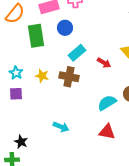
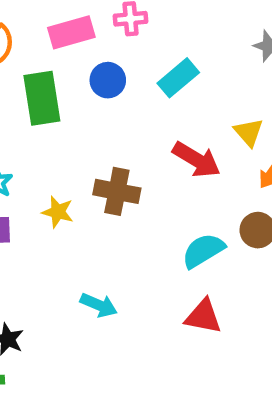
cyan rectangle: (77, 53) -> (178, 78), moved
red arrow: (104, 63) -> (196, 160), size x1.5
yellow star: (42, 76) -> (58, 212), moved

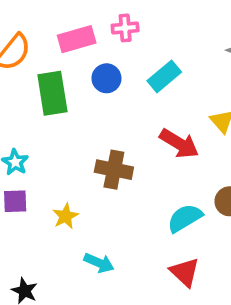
yellow star: (58, 212) -> (65, 216), moved, turned 30
red triangle: (203, 316) -> (185, 272), turned 32

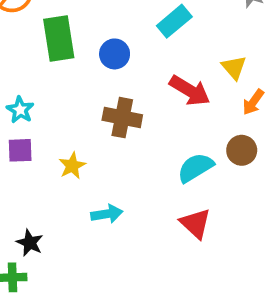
blue circle: (106, 78) -> (115, 54), moved
cyan arrow: (99, 263) -> (107, 214), turned -32

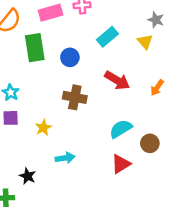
yellow triangle: (234, 67) -> (145, 42), moved
brown circle: (242, 150) -> (150, 143), moved
red triangle: (195, 223) -> (121, 164), turned 45
black star: (30, 243) -> (28, 176), moved

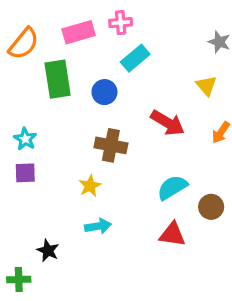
cyan rectangle: (107, 37) -> (135, 58), moved
yellow triangle: (145, 42) -> (206, 86), moved
yellow star: (43, 128) -> (90, 186), moved
red triangle: (121, 164) -> (172, 234), turned 40

